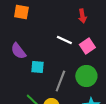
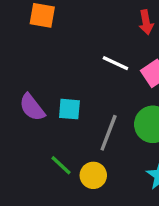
purple semicircle: (18, 51) -> (32, 107), moved

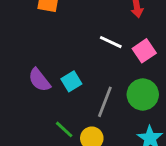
cyan square: (69, 109) -> (71, 81), turned -36

